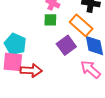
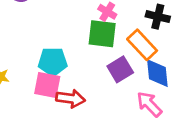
green square: (50, 20) -> (102, 34), size x1.6
cyan pentagon: (15, 44) -> (53, 62), turned -30

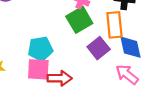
green square: (102, 34) -> (79, 20), turned -30
orange rectangle: (142, 45) -> (114, 25), turned 45

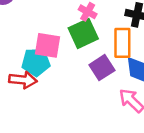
pink square: (38, 69) -> (47, 45), moved
red arrow: (60, 78) -> (23, 80), moved

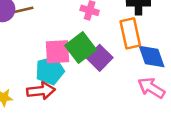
green square: (83, 33) -> (81, 48), moved
purple square: (102, 68) -> (100, 58), moved

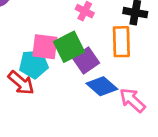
blue diamond: (152, 56) -> (102, 86), moved, turned -40
red arrow: (41, 91) -> (21, 83), turned 36

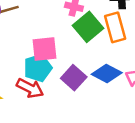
green square: (69, 47) -> (88, 27), moved
purple square: (86, 61) -> (74, 78), moved

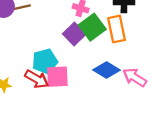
pink square: (44, 49) -> (57, 77), moved
purple square: (74, 78) -> (74, 34), moved

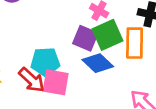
purple square: (74, 34) -> (85, 38), turned -35
blue diamond: (107, 70) -> (98, 63), moved

